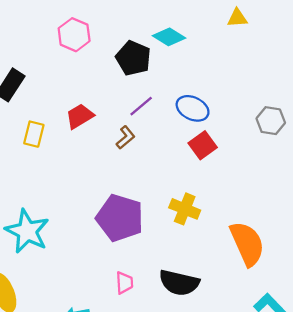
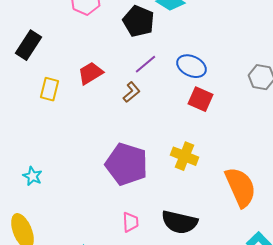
red square: (203, 145) -> (200, 99), turned -30
cyan star: (27, 231) -> (32, 176), moved, size x0.5

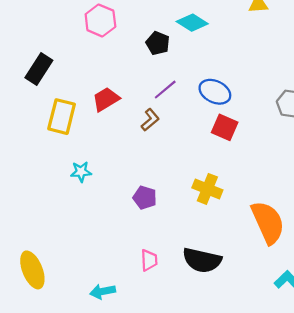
black pentagon: (138, 21) -> (158, 43), size x0.7
yellow rectangle: (50, 89) -> (62, 117), size x1.4
purple pentagon: (126, 164) -> (145, 198), size x0.5
cyan star: (32, 176) -> (81, 172), moved, turned -30

